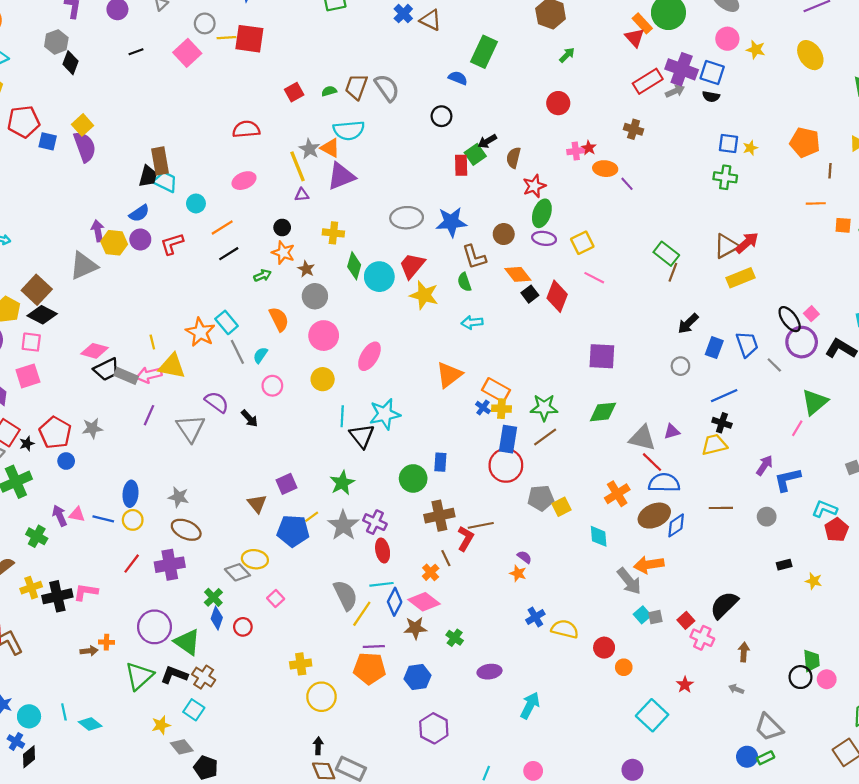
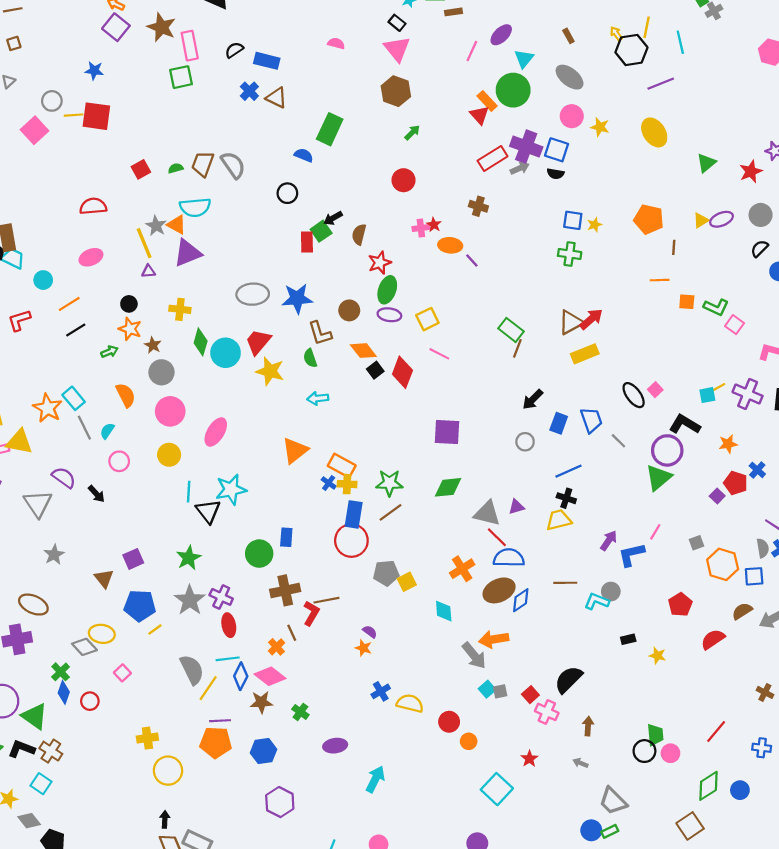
purple circle: (802, 342) -> (667, 450), moved
pink line: (797, 428) -> (655, 532), moved
gray star: (179, 497) -> (54, 555), moved, turned 30
cyan L-shape: (825, 509) -> (597, 601), moved
yellow line: (312, 517) -> (155, 630), moved

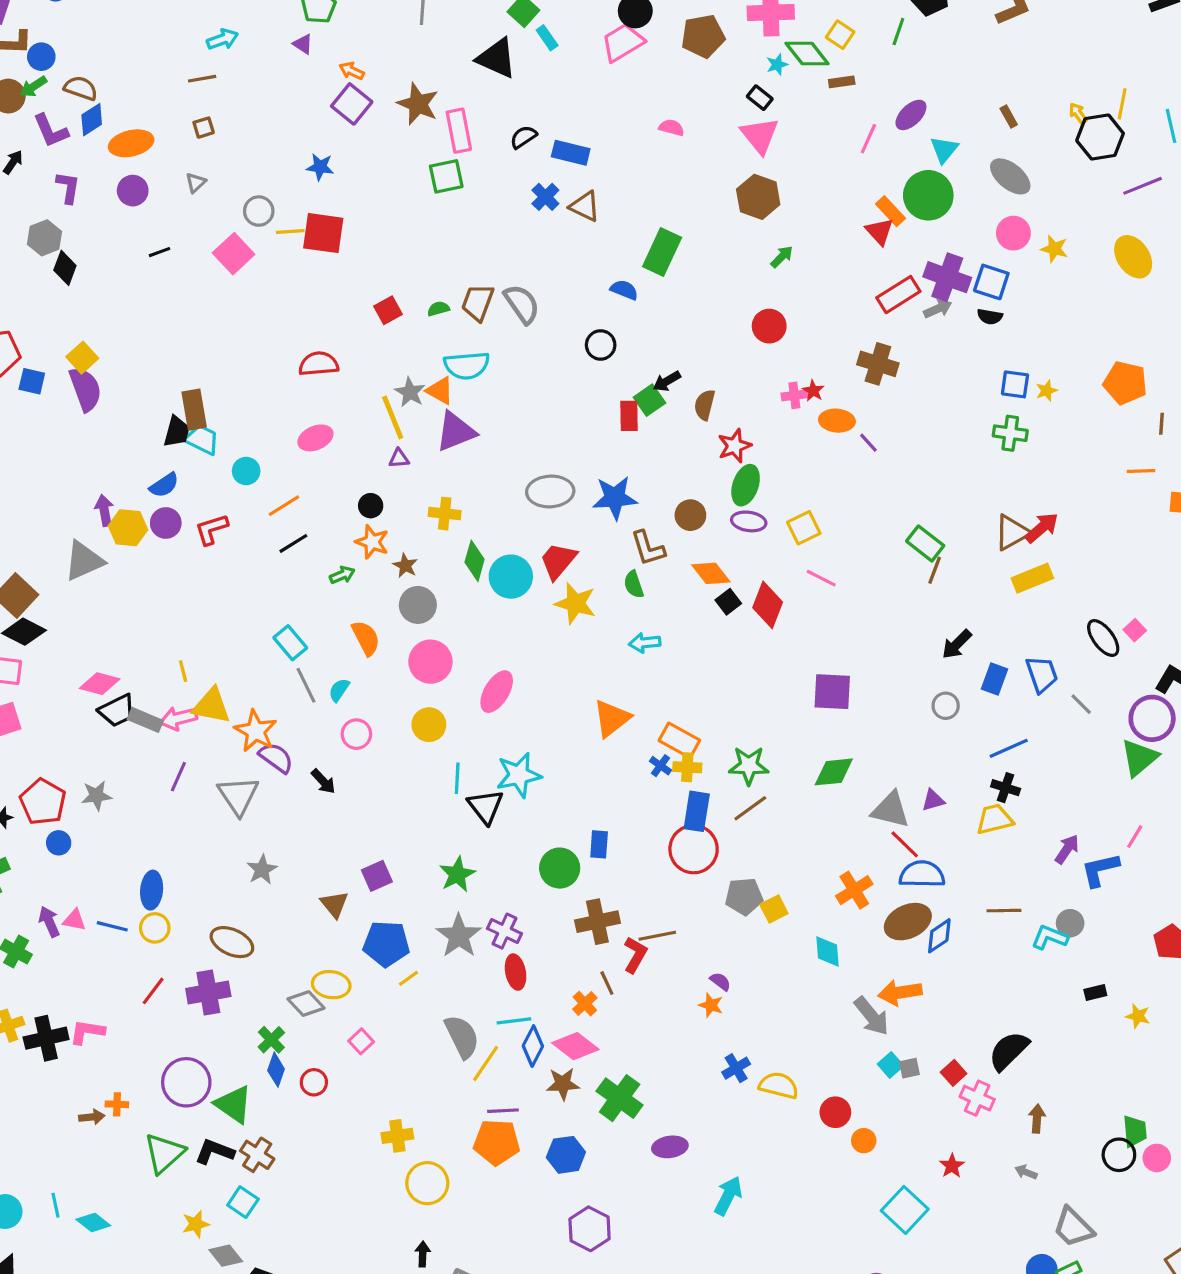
brown cross: (478, 206) -> (878, 364), size x1.4
orange star: (48, 408) -> (256, 731), moved
green cross: (300, 712) -> (620, 1098), size x1.8

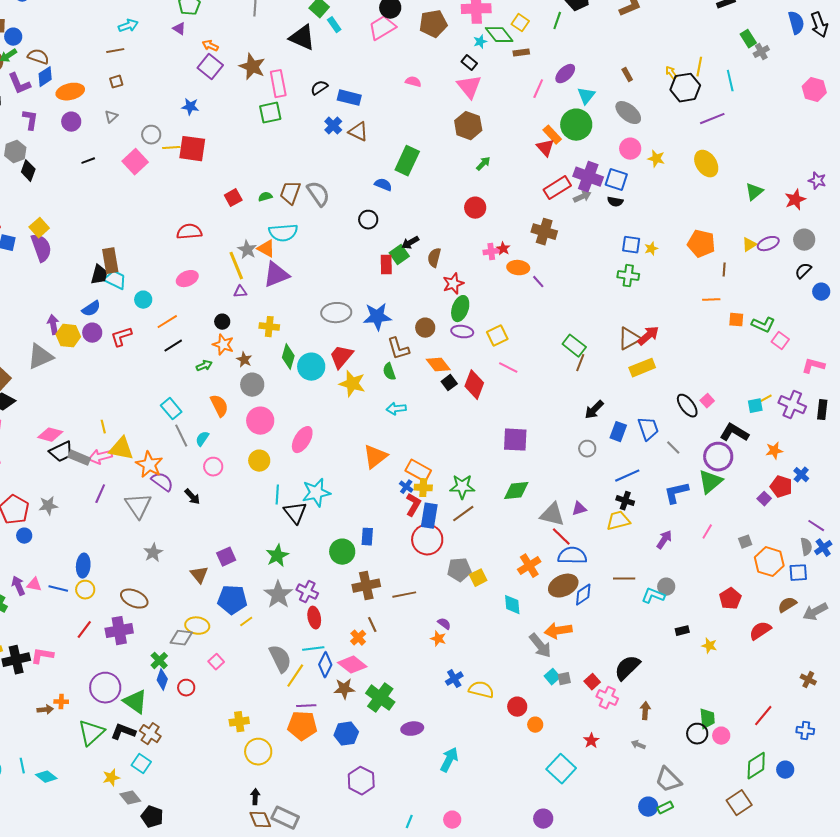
blue L-shape: (1100, 870) -> (676, 493), moved
red L-shape: (635, 955) -> (413, 505), moved
gray diamond: (306, 1004) -> (181, 638), turned -40

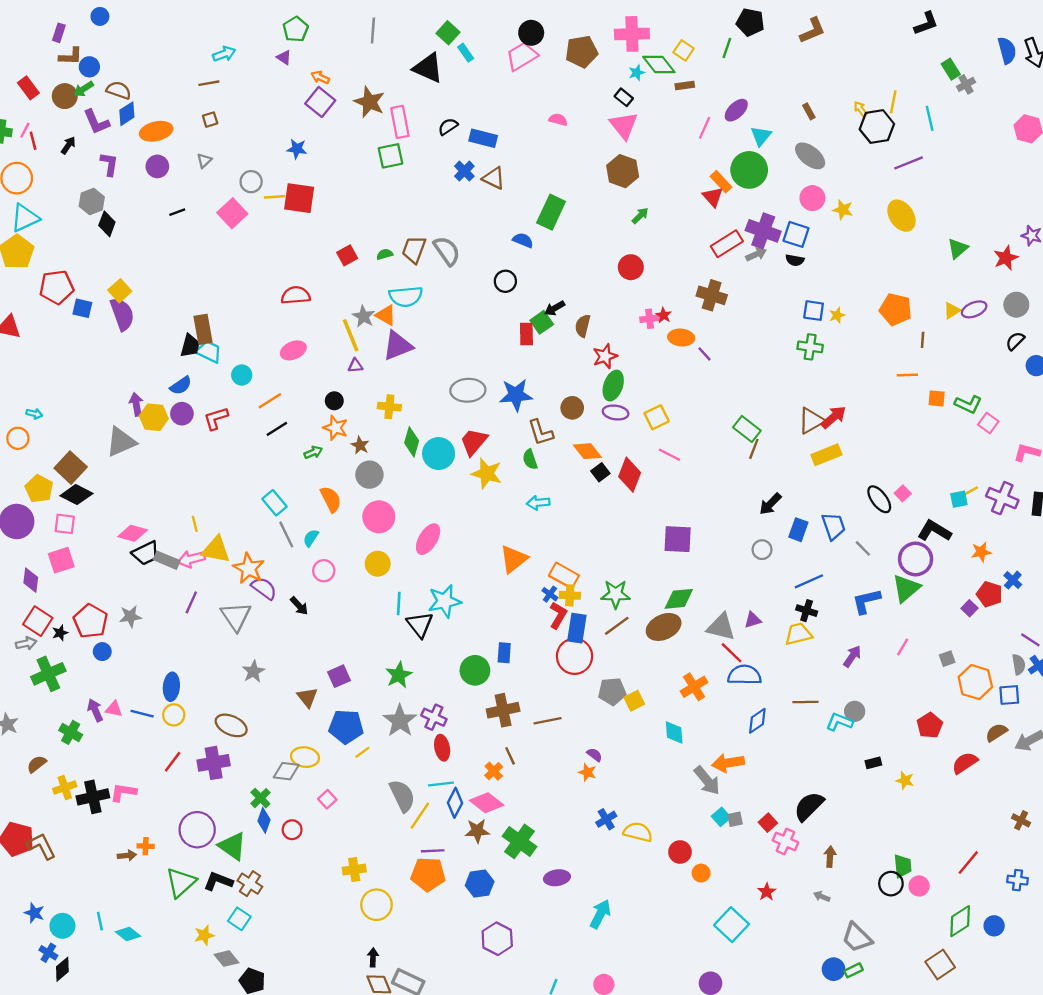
brown ellipse: (563, 586) -> (664, 627), moved

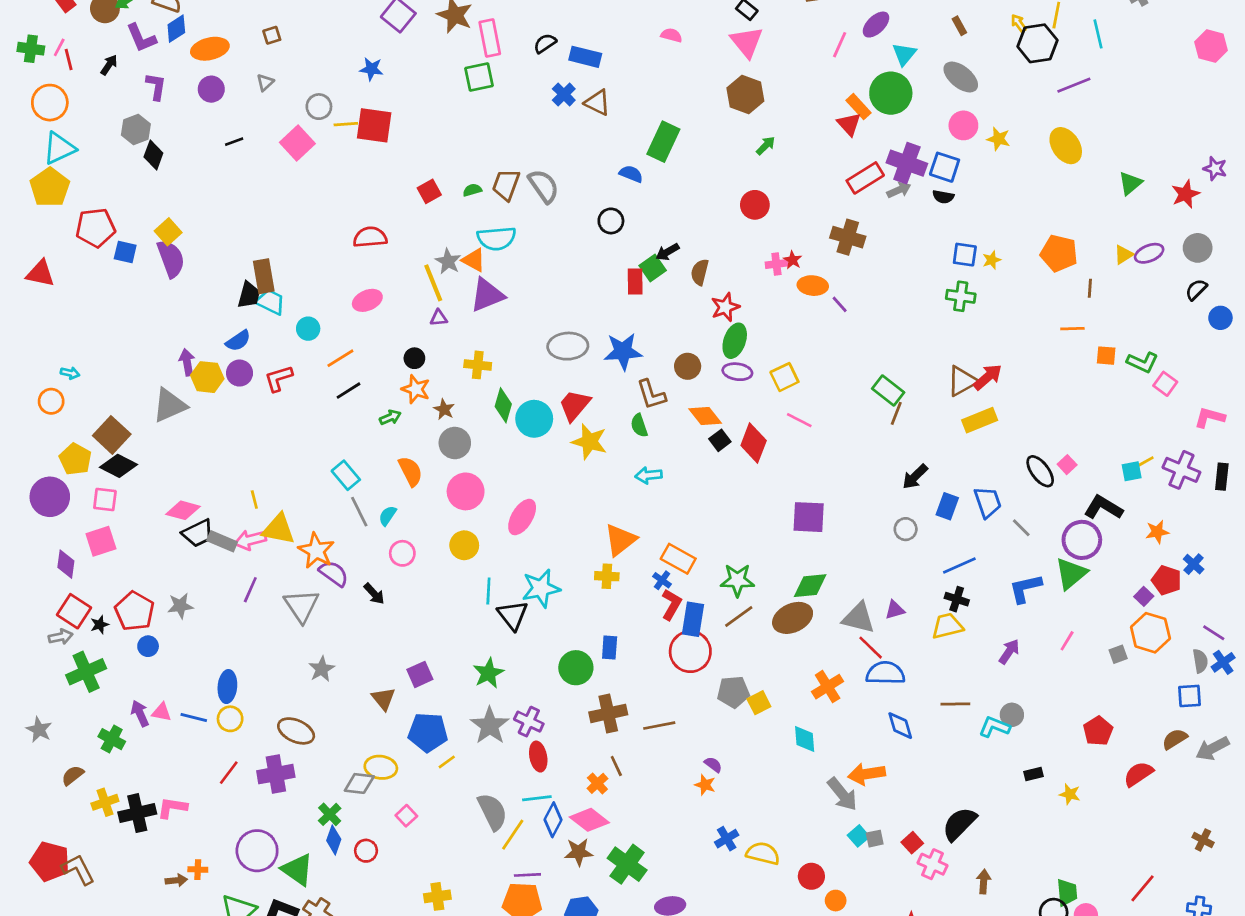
yellow cross: (570, 595) -> (607, 576), moved
orange hexagon: (975, 682) -> (1150, 633), moved
blue diamond: (757, 721) -> (900, 726), turned -72

